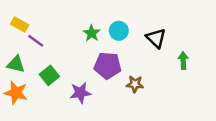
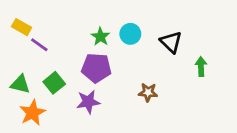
green triangle: (16, 64) -> (20, 84), moved
purple pentagon: (108, 65) -> (96, 68), moved
orange star: (16, 93) -> (32, 113), moved, turned 30

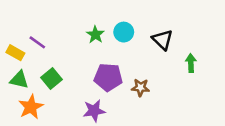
yellow rectangle: (22, 27) -> (15, 53), moved
purple pentagon: (96, 68) -> (108, 77), moved
purple star: (88, 102) -> (94, 111), moved

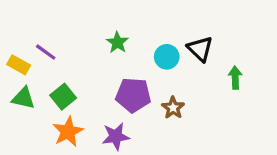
cyan circle: (124, 32) -> (167, 57), moved
brown star: (141, 88) -> (173, 108), turned 30
orange star: (31, 107) -> (68, 132), moved

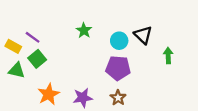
purple pentagon: (133, 95) -> (118, 68), moved
green square: (63, 97) -> (37, 59), moved
brown star: (173, 108) -> (118, 98), moved

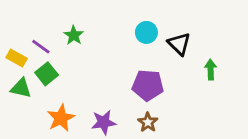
green star: (84, 30) -> (74, 35), moved
cyan circle: (119, 41) -> (146, 32), moved

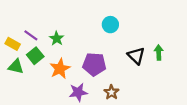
green star: (74, 35) -> (57, 39), moved
black triangle: (179, 44) -> (136, 56), moved
purple pentagon: (148, 85) -> (94, 64), moved
orange star: (61, 118) -> (60, 69), moved

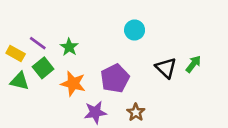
green arrow: (159, 52) -> (193, 64), turned 40
purple pentagon: (94, 64) -> (115, 78), turned -30
orange star: (60, 69) -> (73, 84), turned -30

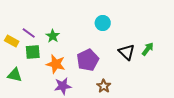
green square: (43, 68) -> (33, 52), turned 35
green triangle: (20, 81) -> (15, 75), moved
purple star: (95, 112) -> (63, 86), moved

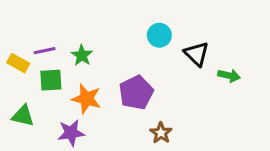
purple line: (29, 33) -> (45, 51), turned -48
green arrow: (148, 49) -> (229, 76), turned 64
black triangle: (127, 52) -> (197, 54), moved
purple star: (63, 86) -> (71, 133), moved

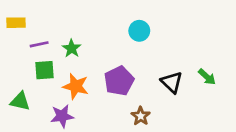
black triangle: (197, 54) -> (172, 82), moved
yellow rectangle: (18, 63) -> (16, 23), moved, turned -30
green arrow: (229, 76) -> (207, 77), moved, turned 30

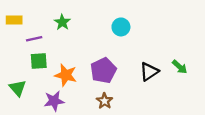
green star: (72, 48) -> (62, 22), moved
black triangle: (172, 82) -> (149, 72), turned 42
green triangle: (20, 101) -> (18, 88), turned 36
brown star: (141, 116) -> (105, 101), moved

